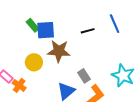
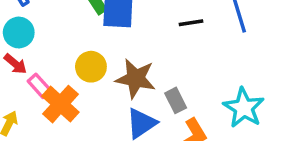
brown star: (59, 51) -> (136, 79), moved
orange cross: (19, 85) -> (60, 104), size x1.5

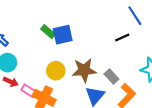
black line: (191, 23) -> (122, 38), moved

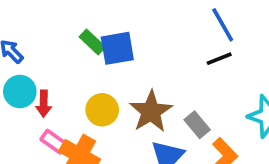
blue line: (135, 16) -> (223, 25), moved
brown star: (84, 70) -> (151, 112), turned -30
red arrow: (11, 82) -> (44, 104), moved, turned 64

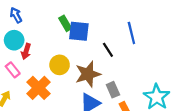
blue line: (223, 25) -> (131, 33), moved
black line: (219, 59) -> (108, 50), moved, turned 63
pink rectangle: (54, 142) -> (13, 70), moved

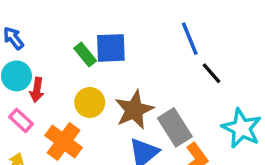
green rectangle: (65, 23) -> (85, 54), moved
black line: (108, 50) -> (212, 73), moved
gray rectangle: (113, 90) -> (175, 127), size x1.5

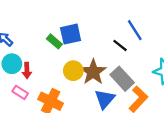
blue line: (190, 39) -> (135, 30), moved
black line: (212, 73) -> (120, 45), moved
yellow circle: (90, 102) -> (73, 71), moved

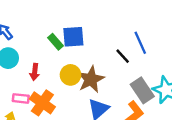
red arrow: (27, 70) -> (35, 72), moved
gray rectangle: (122, 79) -> (142, 90), moved
pink rectangle: (20, 92) -> (21, 98), moved, turned -35

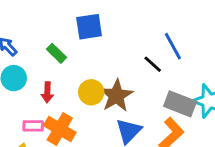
blue square: (73, 37) -> (89, 27), moved
green rectangle: (56, 42) -> (57, 53), moved
gray rectangle: (142, 90) -> (180, 104), turned -30

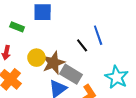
green rectangle: (57, 53) -> (17, 27), turned -32
gray rectangle: (180, 104) -> (71, 74), moved

